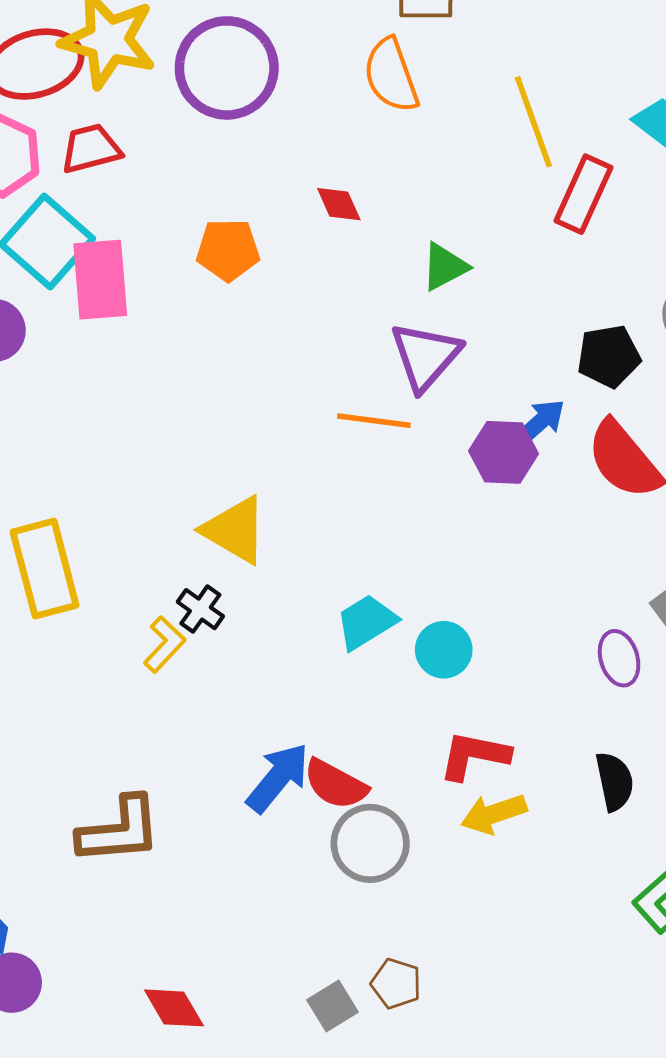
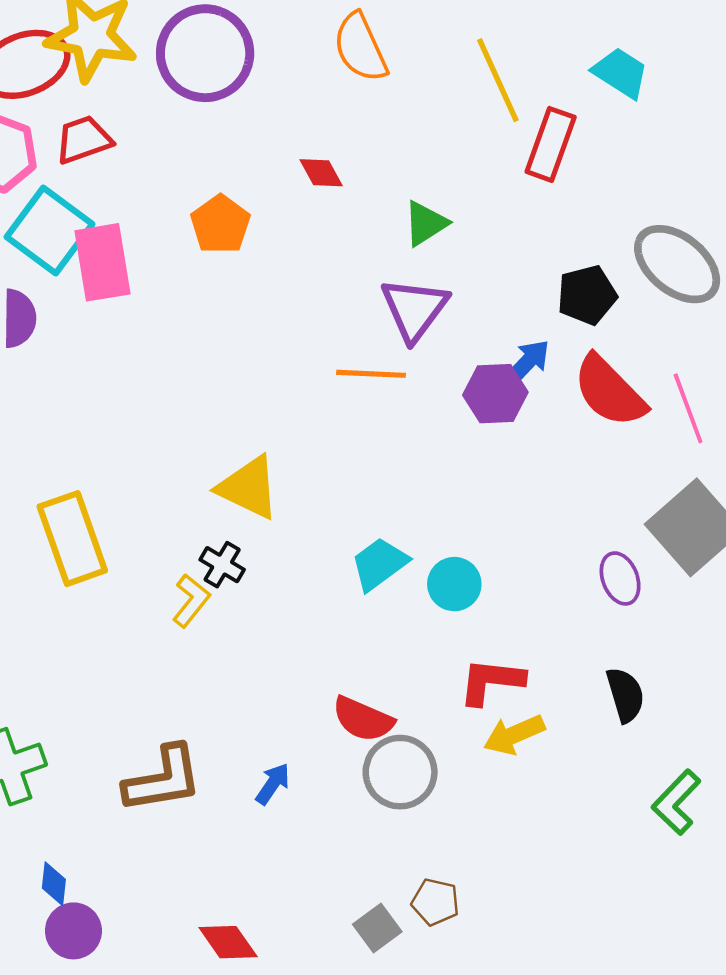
orange pentagon: (228, 250) -> (220, 224), turned -30
blue arrow: (278, 778) -> (273, 784), moved, size x0.6

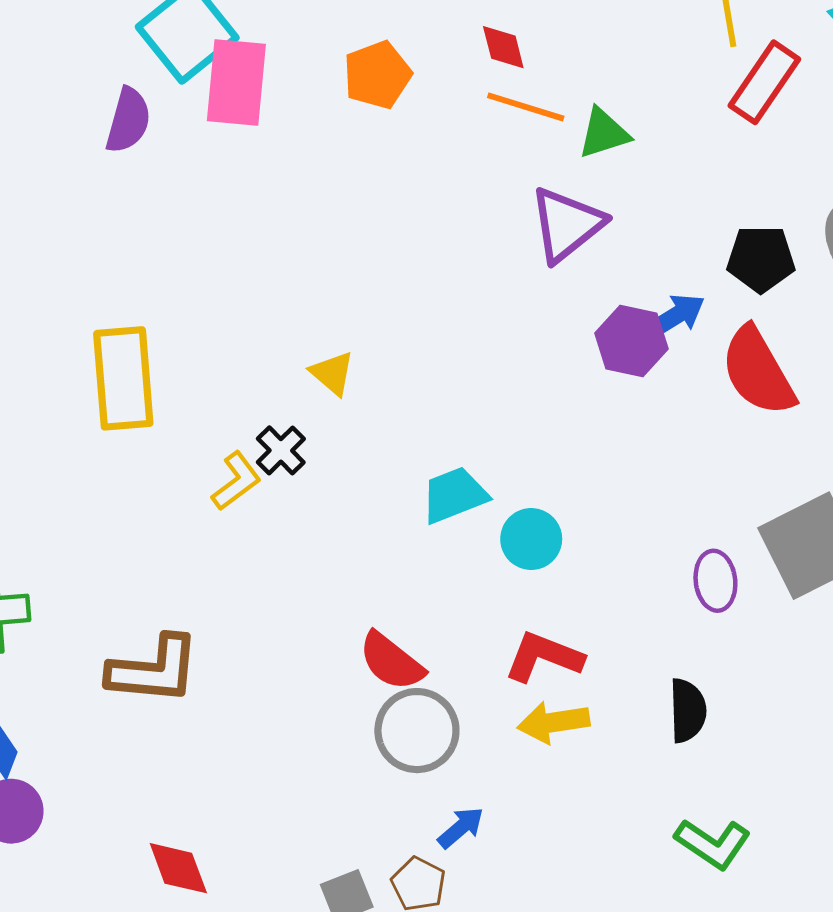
orange line: (371, 374) -> (526, 107), moved
yellow triangle: (249, 488) -> (332, 373), size x0.6
blue arrow: (273, 784) -> (461, 828), moved
green L-shape: (676, 802) -> (713, 844), turned -114

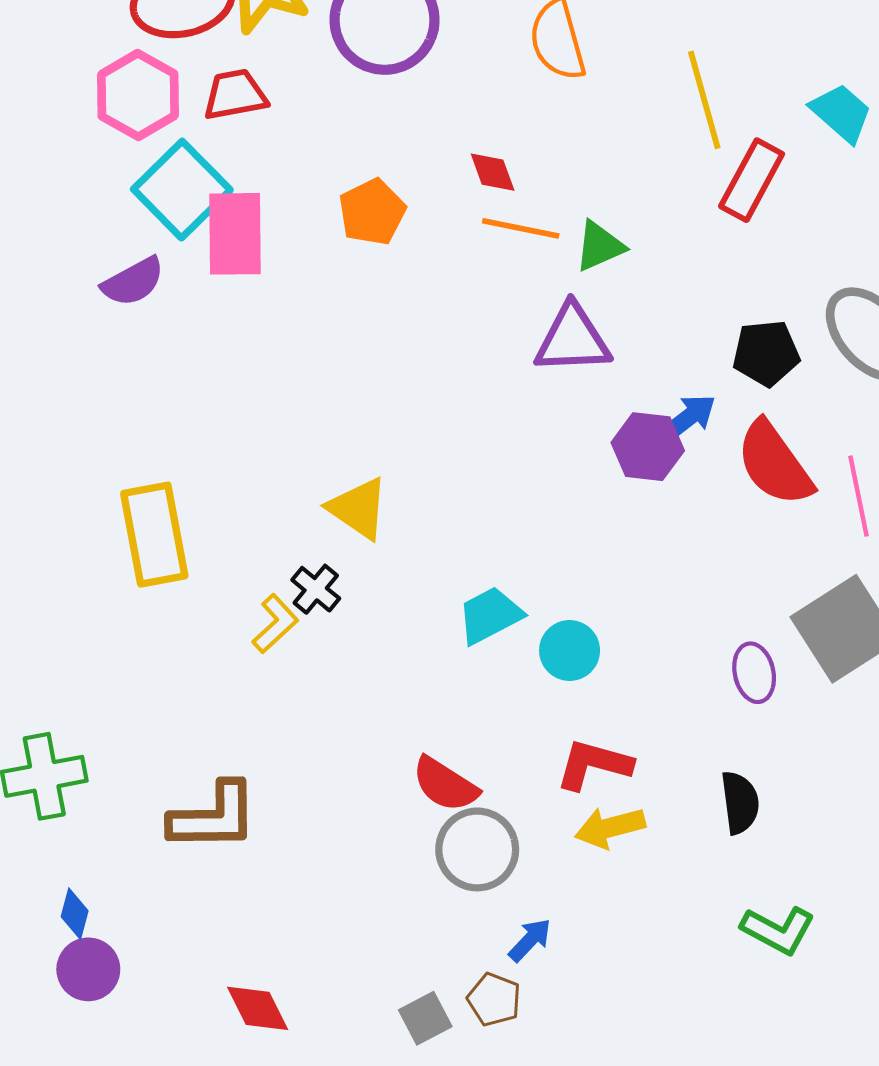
purple semicircle: (128, 120) -> (133, 282), turned 52
purple triangle: (567, 224) -> (572, 339), turned 42
yellow triangle: (332, 373) -> (358, 508), size x1.4

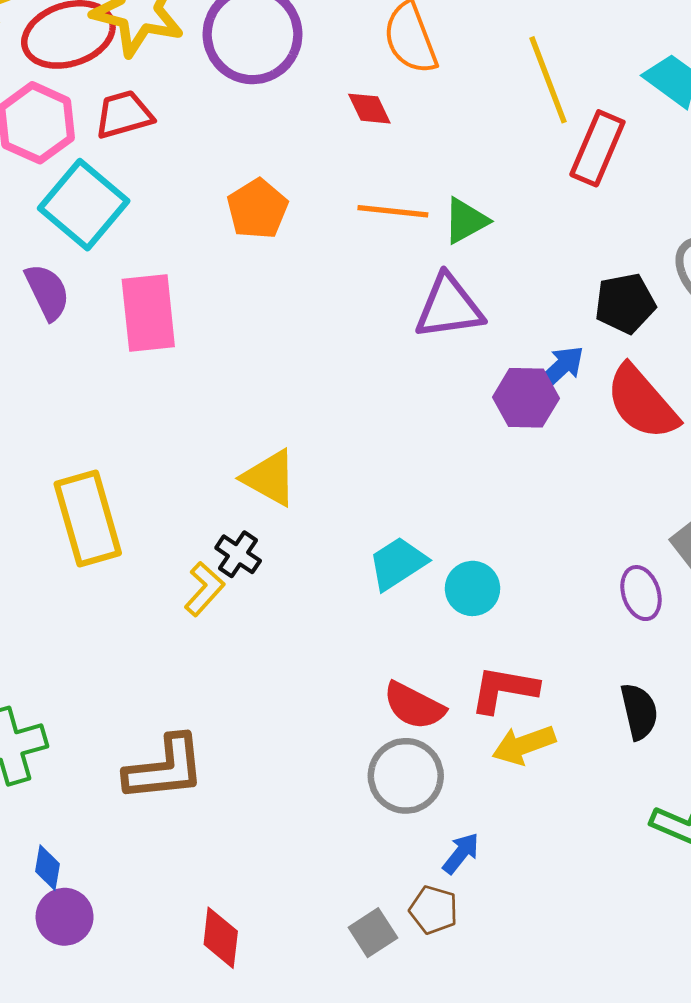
red diamond: (493, 172) -> (369, 109), moved
pink rectangle: (235, 234) -> (148, 313), moved
purple semicircle: (133, 282) -> (47, 292), turned -82
red semicircle: (445, 784) -> (414, 706), moved
red diamond: (258, 1008) -> (221, 938), turned 38

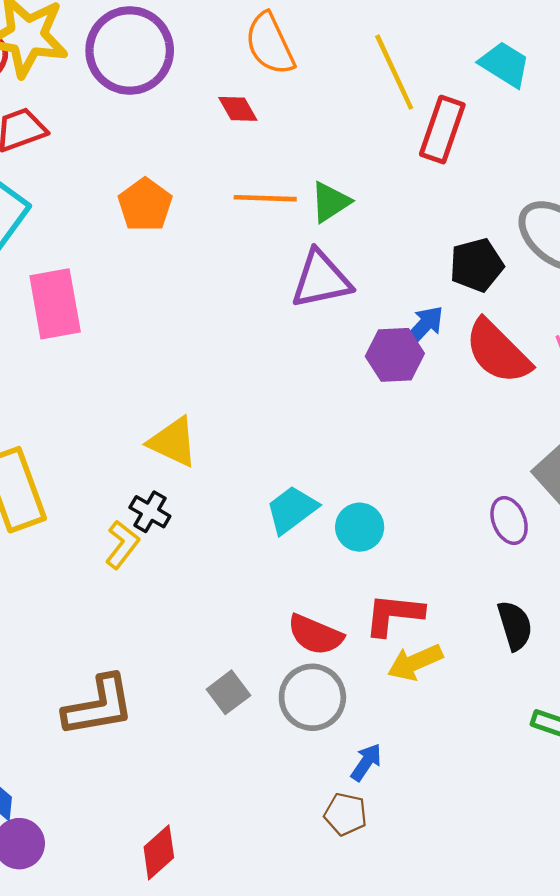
gray square: (373, 933) -> (228, 692), moved
red diamond: (221, 938) -> (159, 852), turned 46

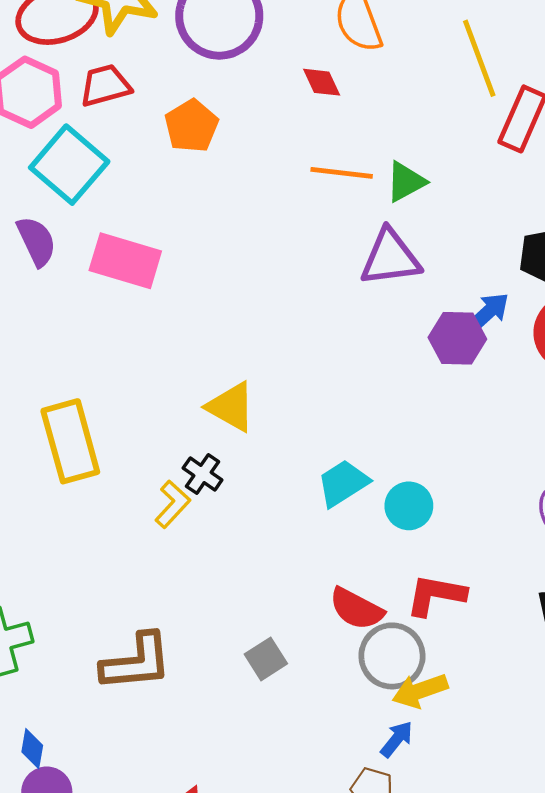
orange pentagon: (145, 205) -> (191, 126), moved
pink rectangle: (55, 304) -> (125, 261), turned -68
yellow arrow: (415, 662) -> (420, 691), moved
gray circle: (312, 697) -> (392, 656), moved

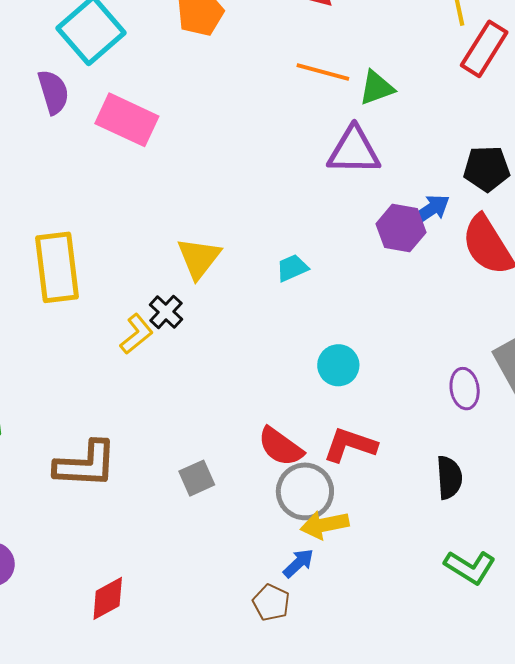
yellow triangle: (231, 407) -> (199, 258), turned 30
cyan trapezoid: (343, 483) -> (292, 268), moved, size x0.7

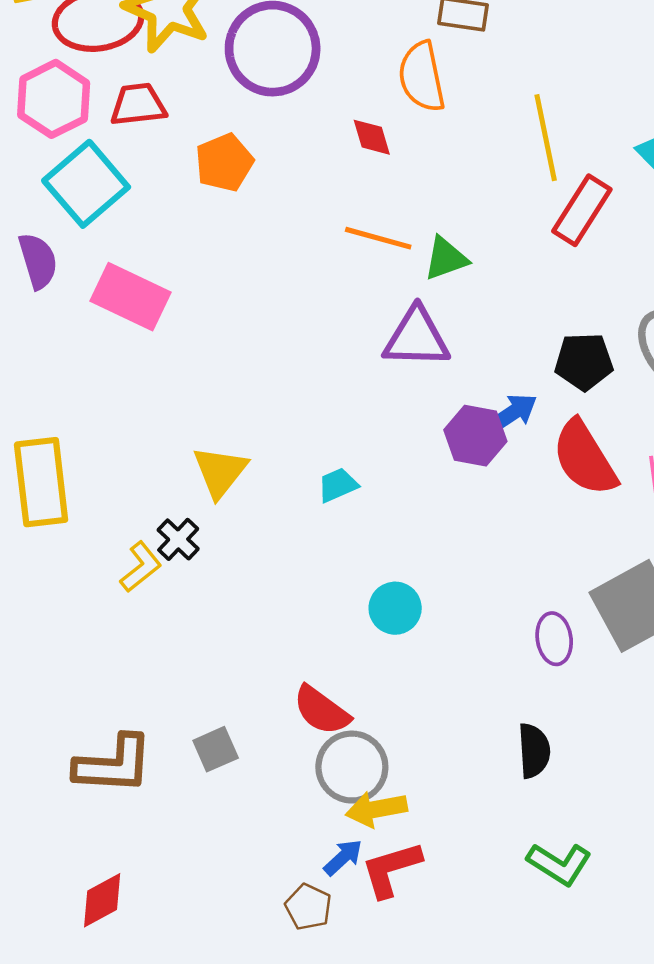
red L-shape: (350, 445) -> (391, 869), moved, turned -36
brown L-shape: (86, 464) -> (114, 764), moved

